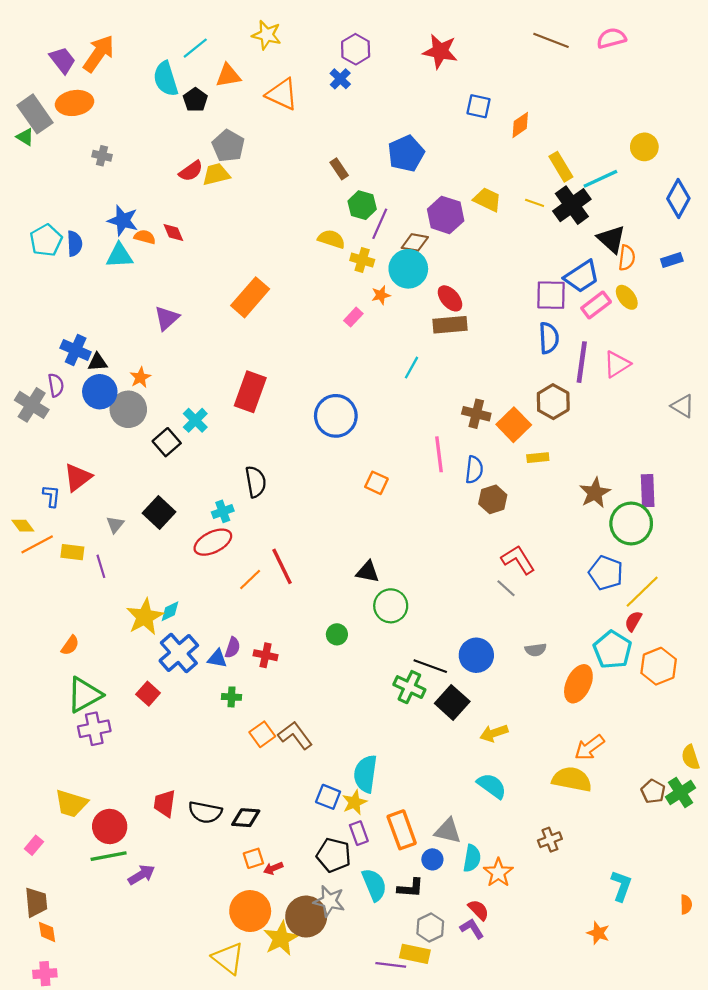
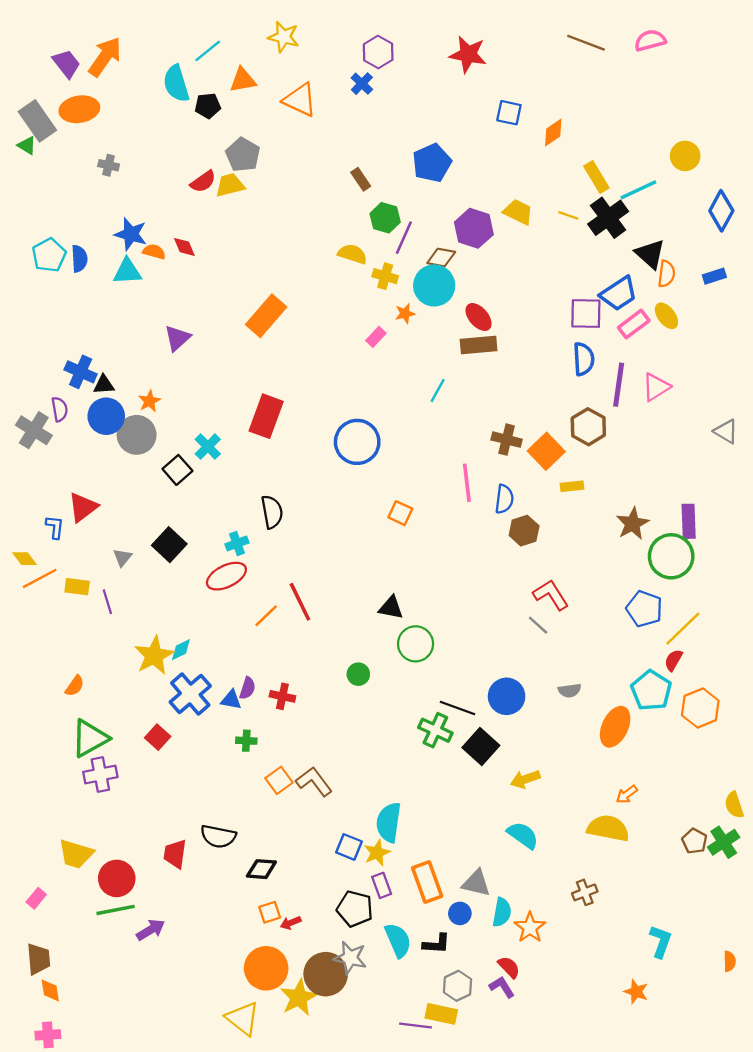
black pentagon: (195, 100) -> (208, 106), turned 30
orange arrow: (589, 747) -> (627, 794), size x0.7
black semicircle: (205, 812) -> (218, 836), moved

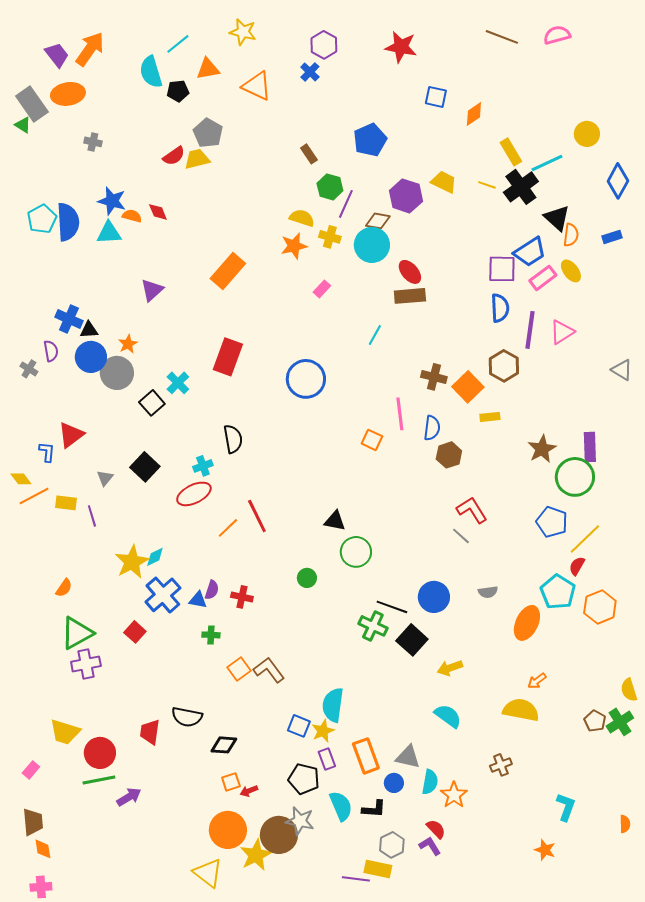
blue semicircle: (79, 259) -> (68, 222), size x1.6
orange star: (405, 313) -> (294, 246), moved, size x1.5
gray cross: (34, 430) -> (29, 369), size x0.6
orange square: (400, 513) -> (372, 440), moved

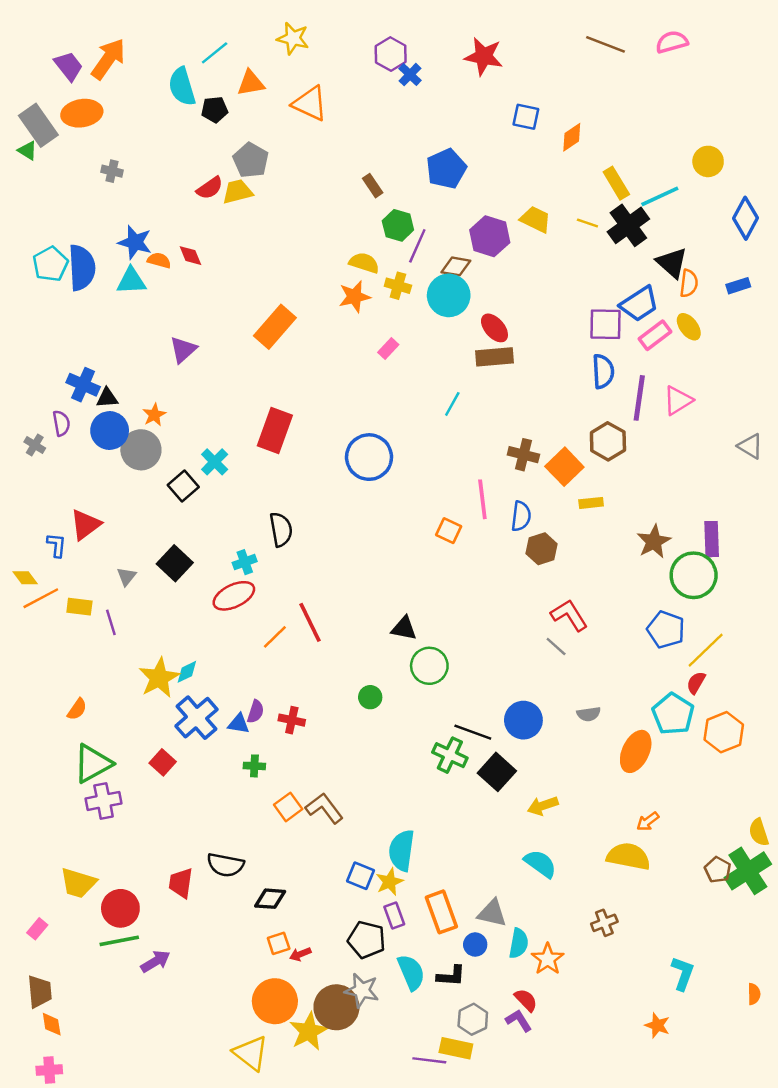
blue cross: (310, 72) -> (410, 75), moved
green cross: (620, 722) -> (748, 871), size x1.4

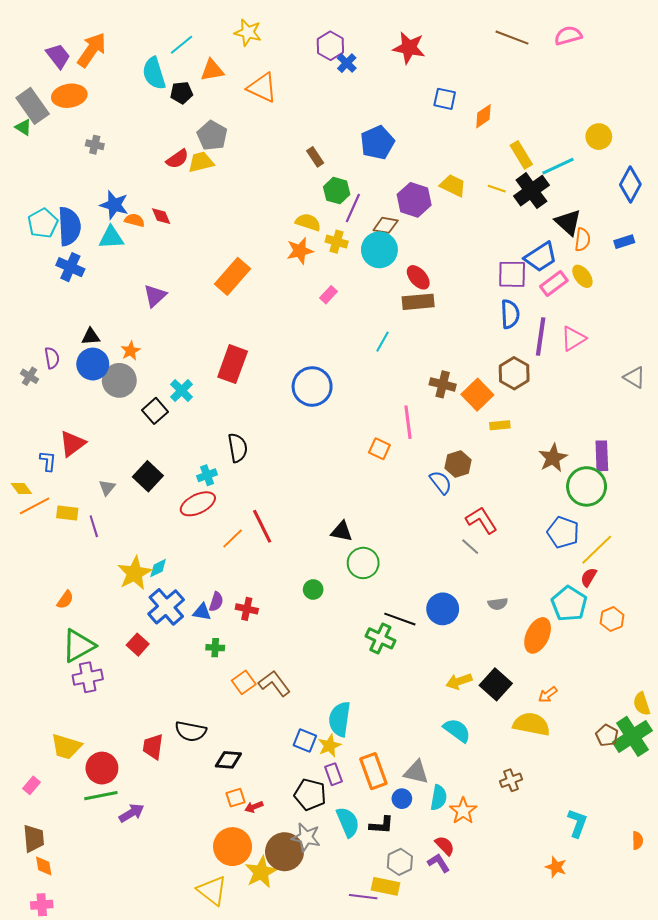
blue cross: (83, 385) -> (70, 267), moved
blue semicircle: (521, 516) -> (441, 482), moved, turned -45
orange hexagon: (724, 732) -> (612, 619), size x0.7
black square: (497, 772) -> (496, 684), moved

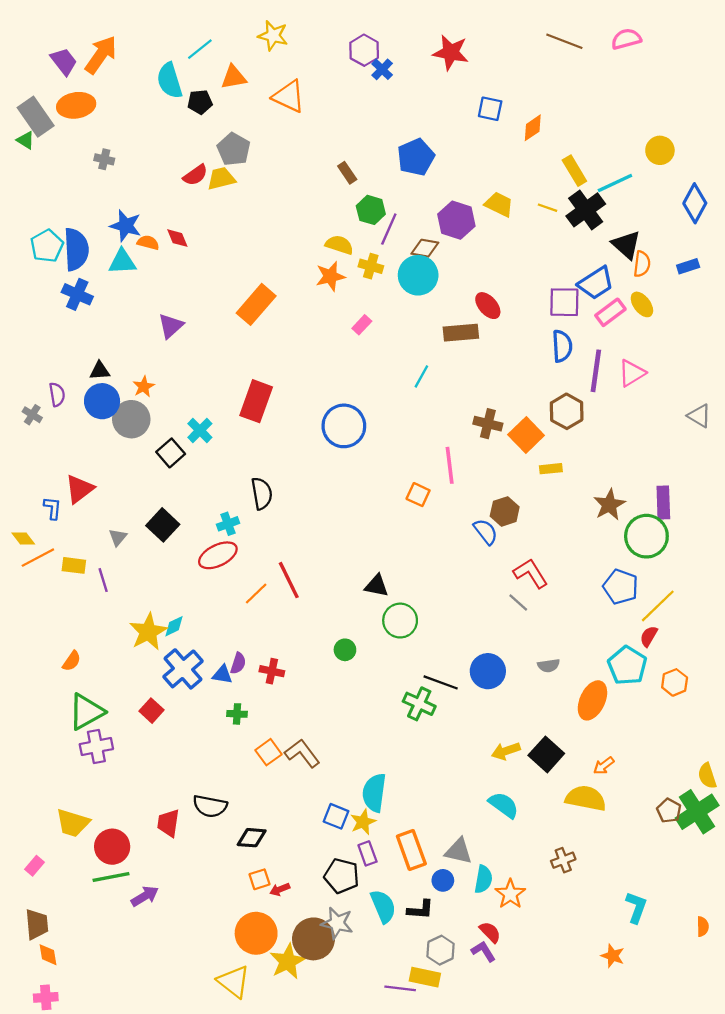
red ellipse: (418, 277) -> (488, 306), moved

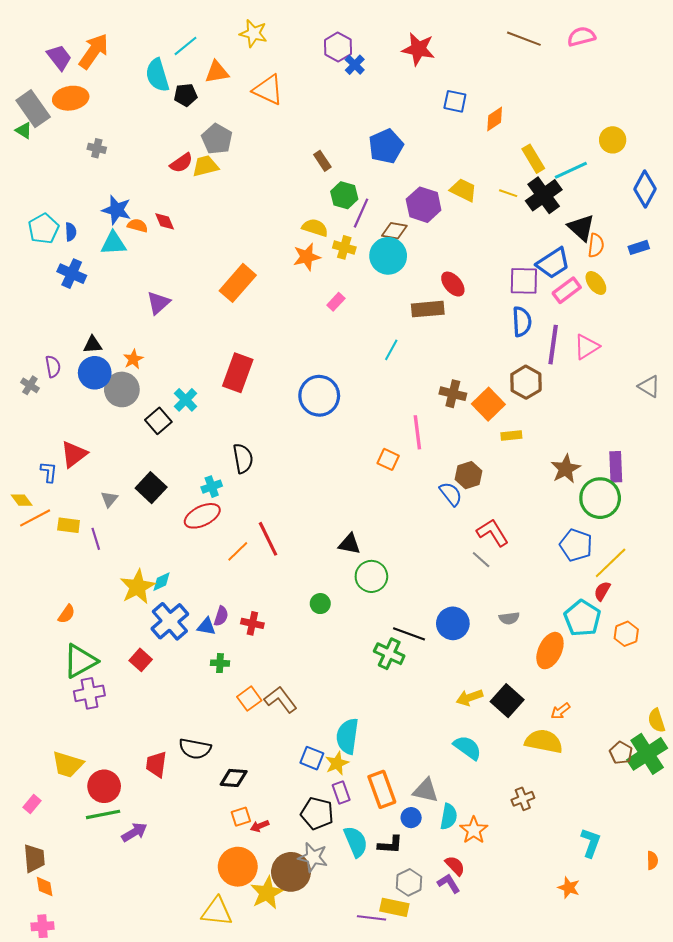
blue semicircle: (76, 249) -> (71, 232), size x0.5
yellow triangle: (234, 982) -> (217, 912), turned -32

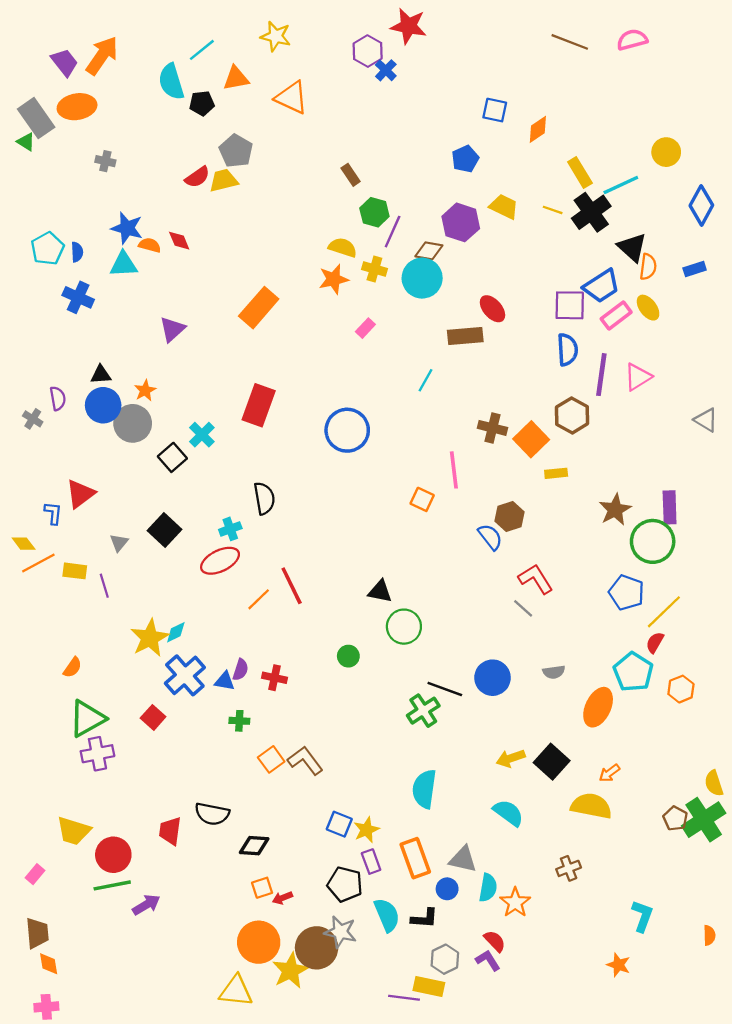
red star: (418, 49) -> (408, 26), moved
blue pentagon: (386, 146) -> (465, 159), moved, size x0.7
green cross: (389, 654) -> (423, 711), turned 32
cyan semicircle: (347, 736) -> (424, 789), moved

